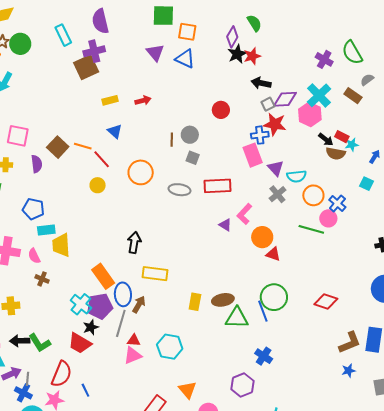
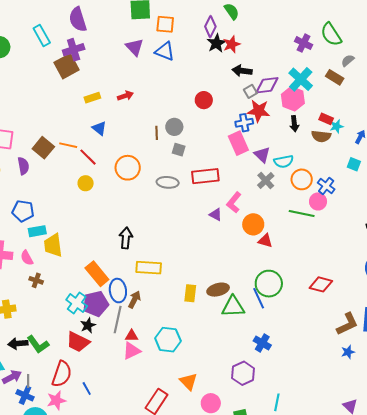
black arrow: (326, 139) -> (294, 124), moved, turned 49

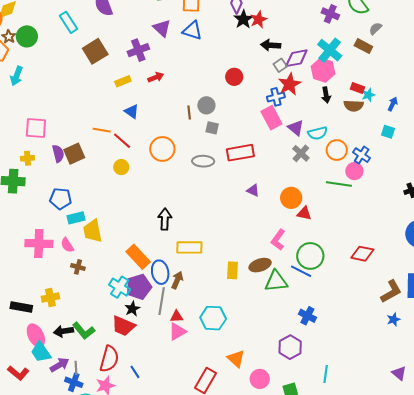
purple cross: (74, 50) -> (138, 50), moved
red star: (259, 111) -> (289, 84), turned -30
brown square: (43, 148) -> (74, 154), moved, turned 30
pink L-shape: (234, 202) -> (278, 240), moved
blue line: (259, 298) -> (301, 271), turned -35

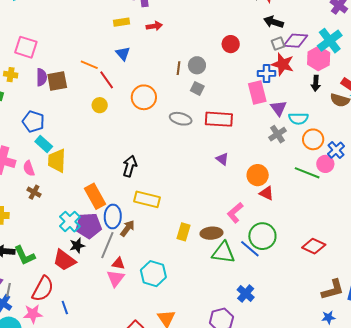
red star: (289, 84) -> (283, 64), turned 30
cyan rectangle: (76, 218) -> (44, 144), turned 42
pink triangle: (177, 331) -> (116, 278), turned -36

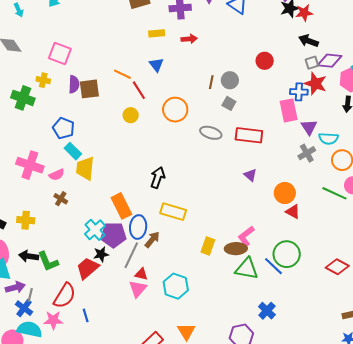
pink semicircle: (29, 168) -> (57, 175), turned -98
pink L-shape: (235, 213) -> (246, 236), moved
red trapezoid: (64, 260) -> (88, 268), turned 100

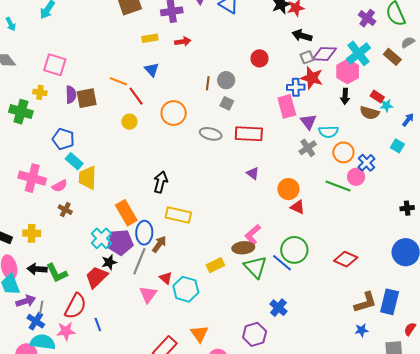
yellow rectangle: (208, 246) -> (215, 265), moved, turned 48
green triangle: (247, 269) -> (255, 267), turned 40
red triangle: (141, 274) -> (166, 278), moved, turned 32

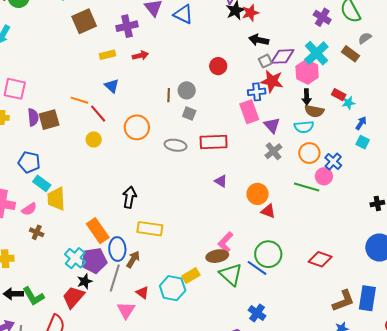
brown semicircle: (370, 113) -> (314, 111), moved
blue arrow: (408, 120) -> (361, 123), moved
cyan semicircle: (328, 132) -> (304, 127), moved
cyan hexagon: (186, 289) -> (173, 288), moved

